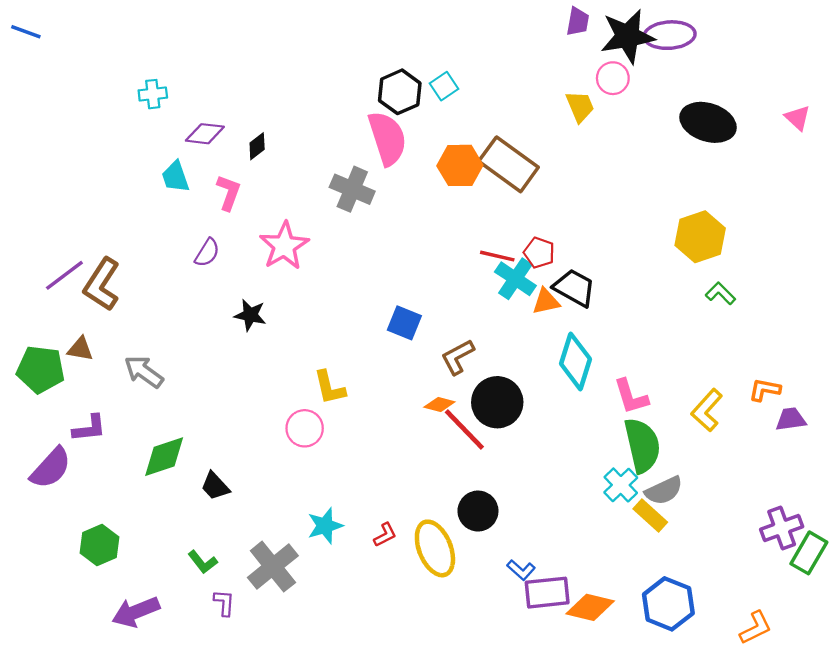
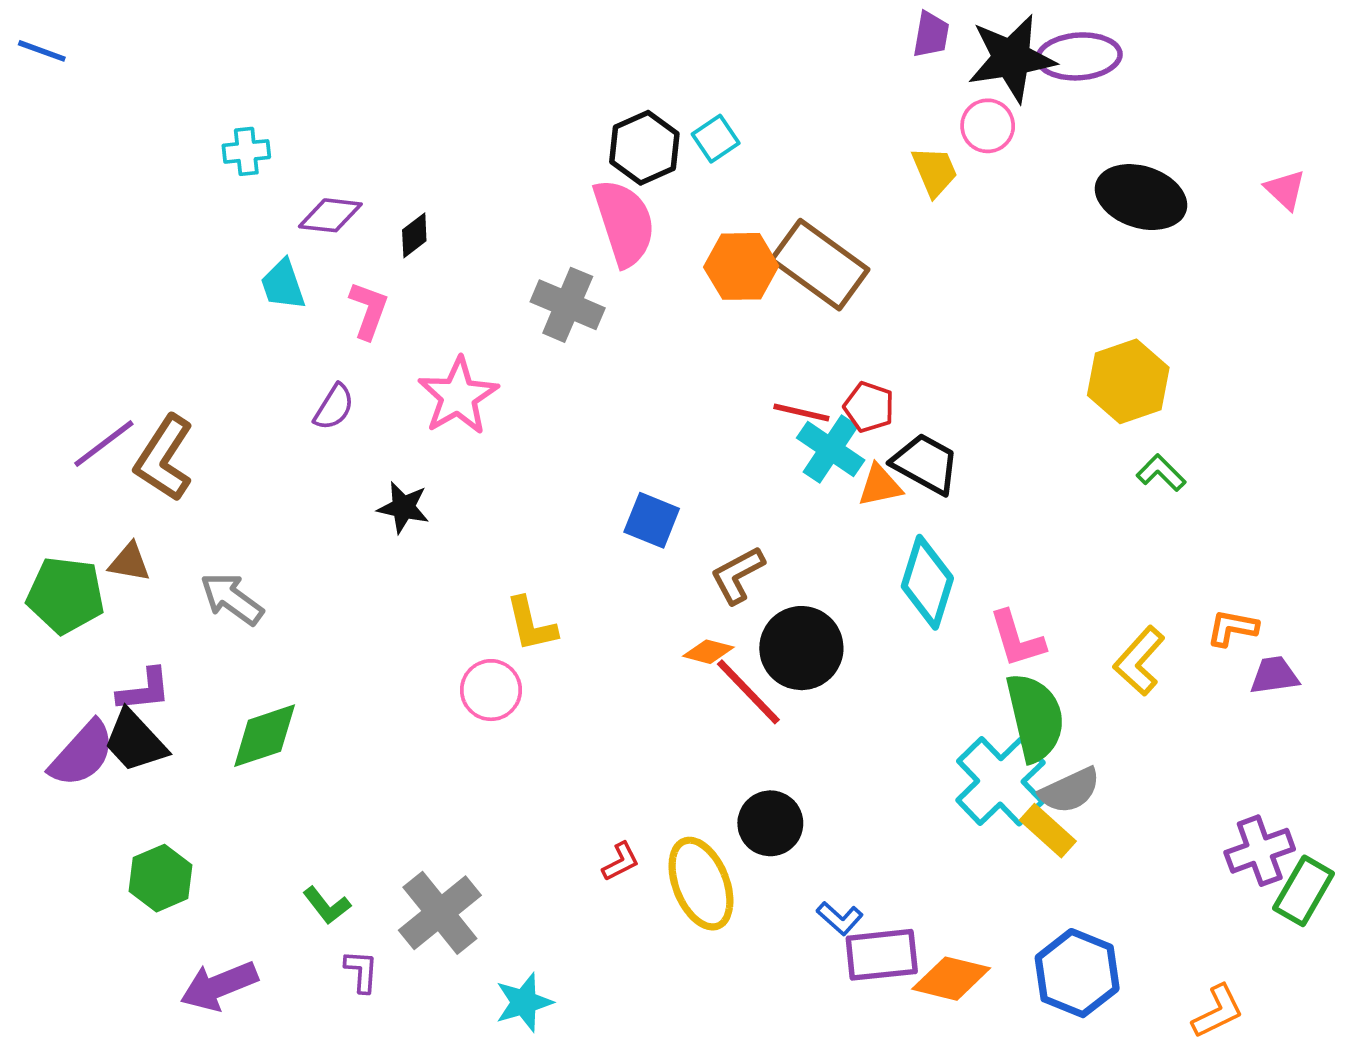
cyan cross: (621, 485) -> (1000, 781), size x1.6
black trapezoid: (215, 486) -> (135, 741), moved, size x1.4
cyan star: (325, 526) -> (524, 1002), moved

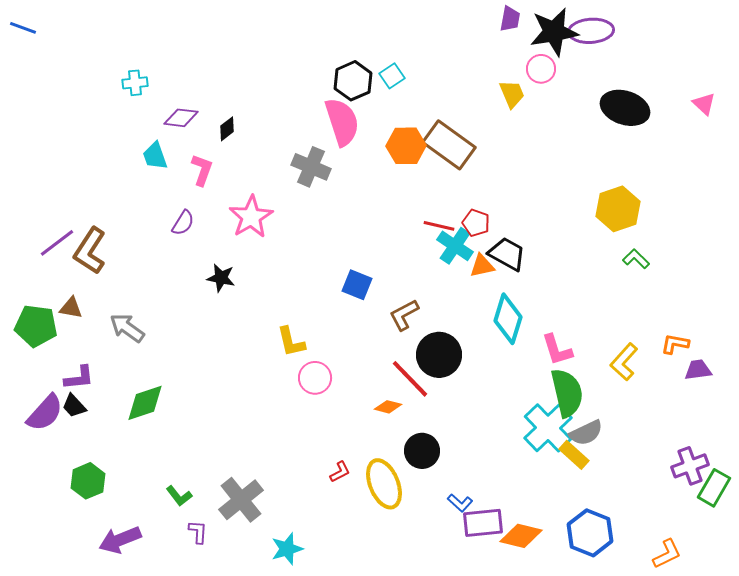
orange diamond: (708, 652) -> (388, 407), moved
pink circle: (491, 690) -> (315, 378), moved
black trapezoid: (135, 741) -> (74, 406), size x0.7

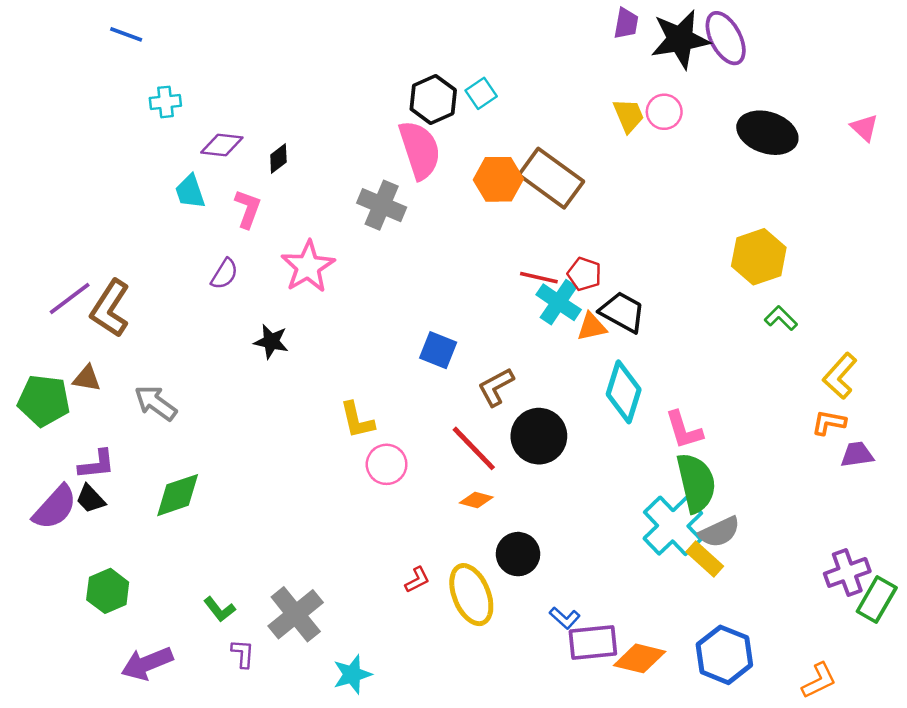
blue line: (23, 28) -> (126, 34), moved
purple ellipse: (591, 31) -> (726, 38), turned 66
pink circle: (541, 69) -> (664, 112), moved
yellow L-shape: (624, 362) -> (840, 376), moved
red line: (410, 379) -> (474, 448), moved

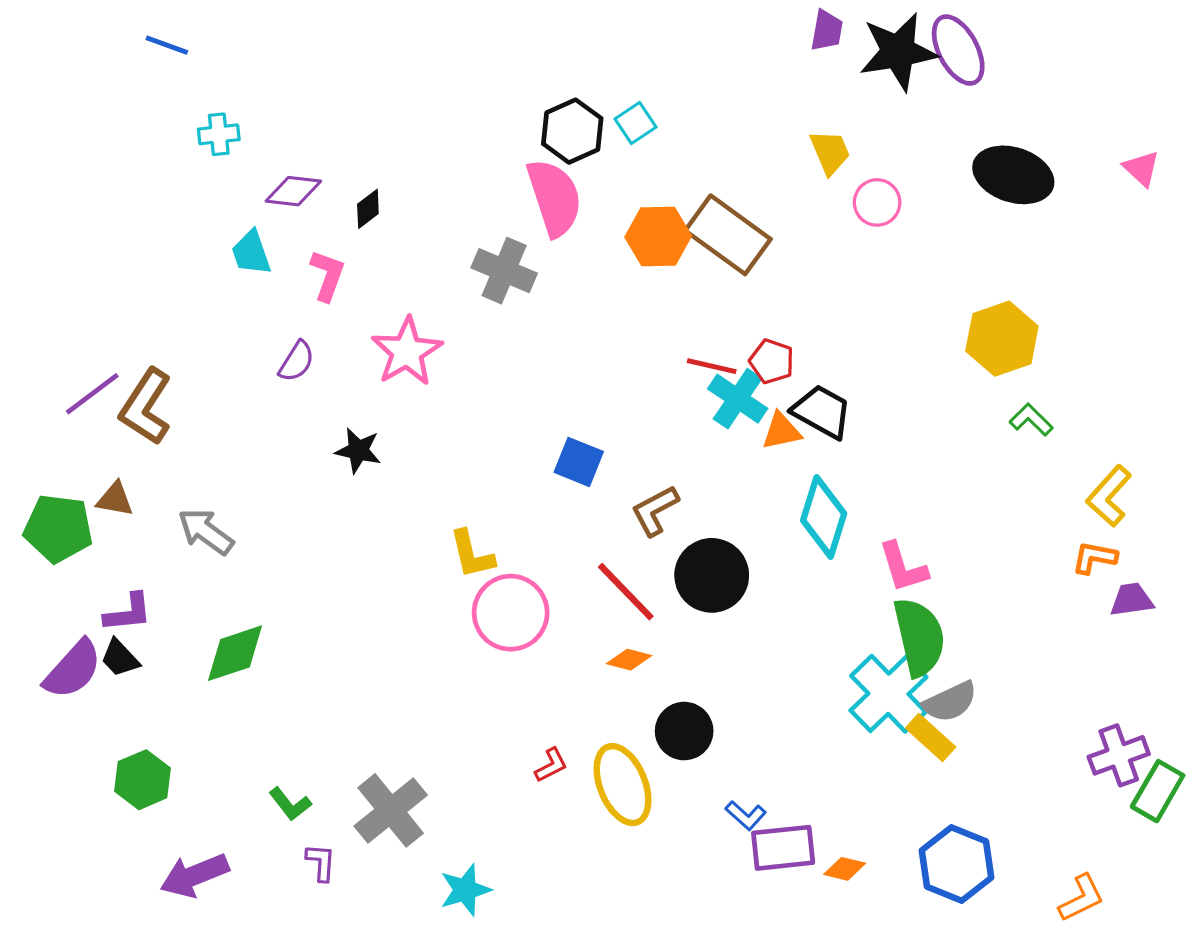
pink circle: (664, 112) -> (877, 202), moved
pink circle: (387, 464) -> (511, 613), size x1.4
orange diamond: (640, 658) -> (845, 869), size x0.6

